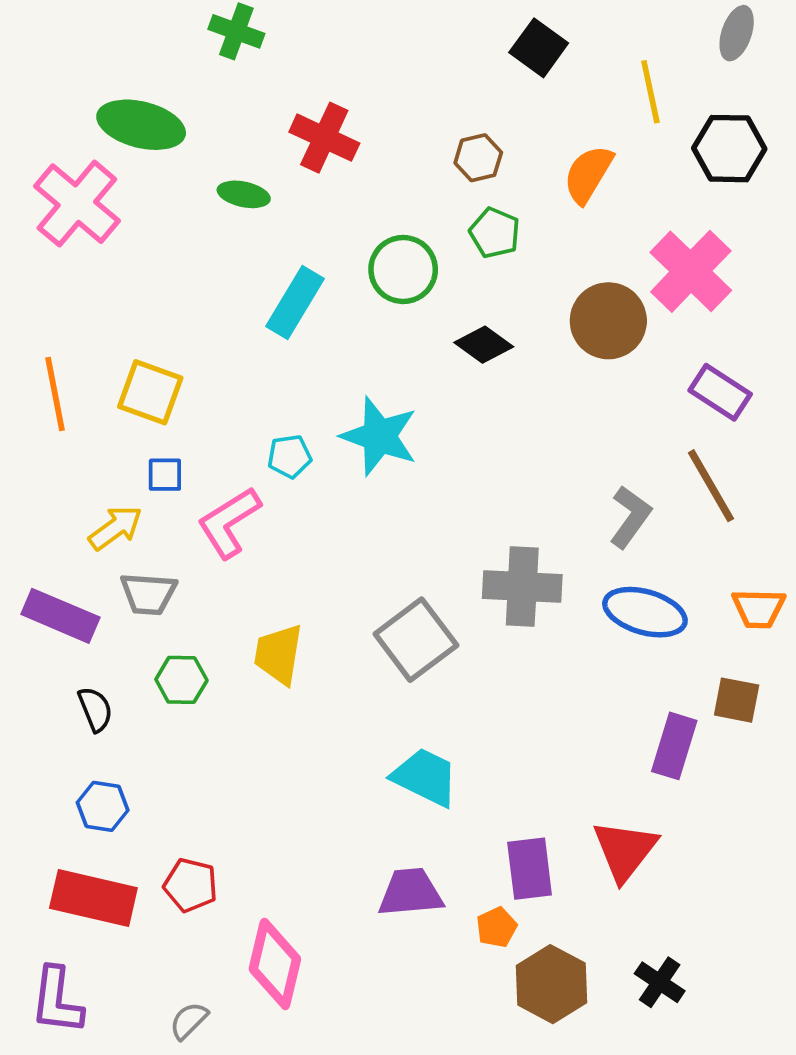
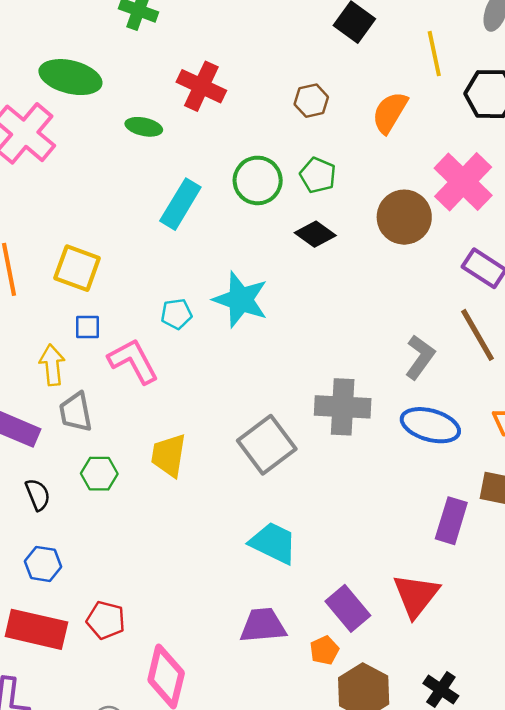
green pentagon: (495, 233) -> (318, 175), moved
pink L-shape: (229, 522) -> (133, 361), turned 94
yellow arrow: (115, 528) -> (52, 365), turned -60
gray trapezoid: (148, 594) -> (76, 412), turned 75
purple rectangle: (530, 869) -> (348, 608), turned -33

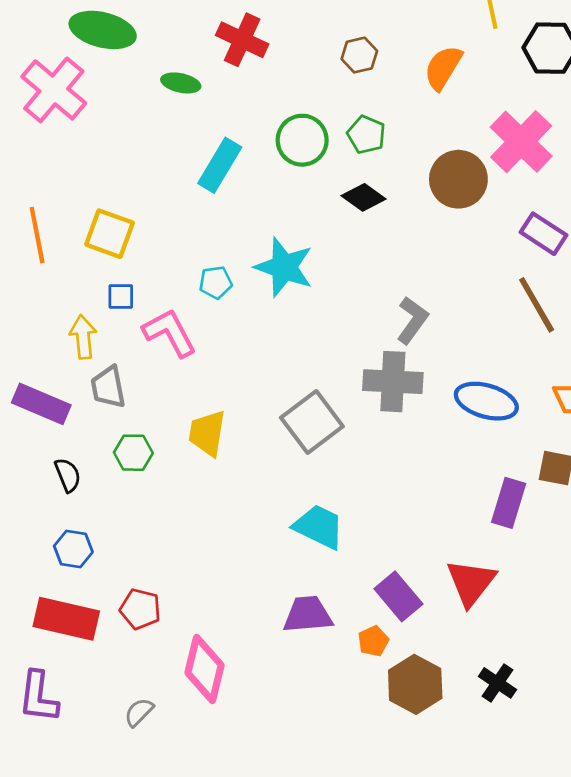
gray L-shape: (420, 357) -> (412, 320), moved

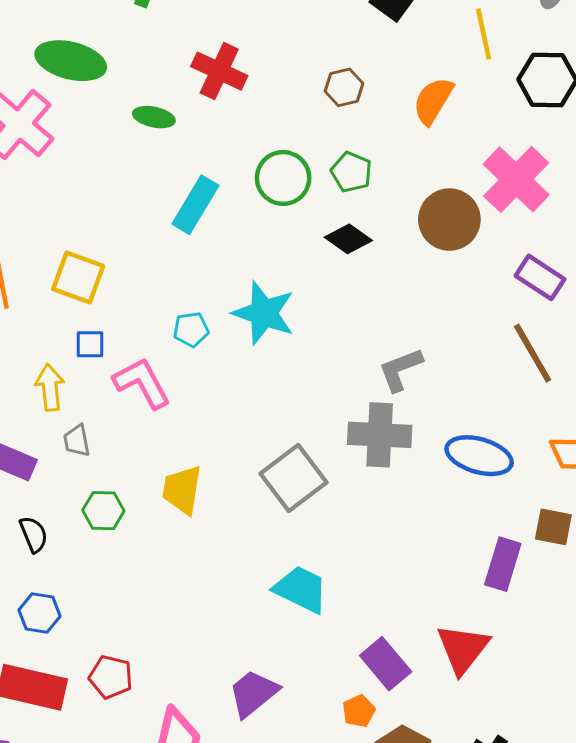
gray L-shape: (412, 320) -> (400, 370), turned -147
gray trapezoid: (108, 387) -> (77, 441), size x0.7
purple trapezoid: (308, 615) -> (253, 693), moved, turned -34

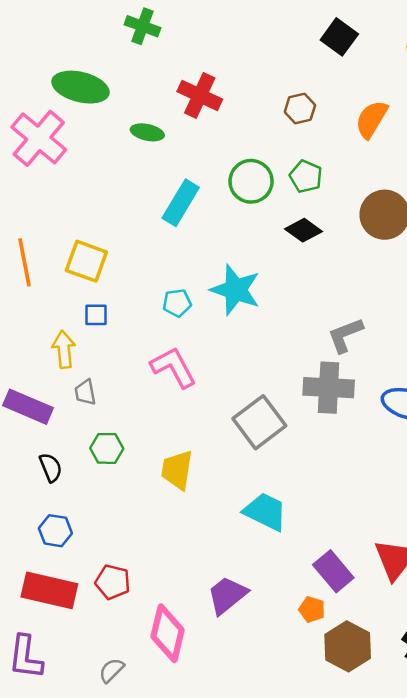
pink L-shape: (142, 383) -> (174, 367), moved
yellow trapezoid: (182, 490) -> (177, 470), moved
orange pentagon: (359, 711) -> (312, 609), turned -30

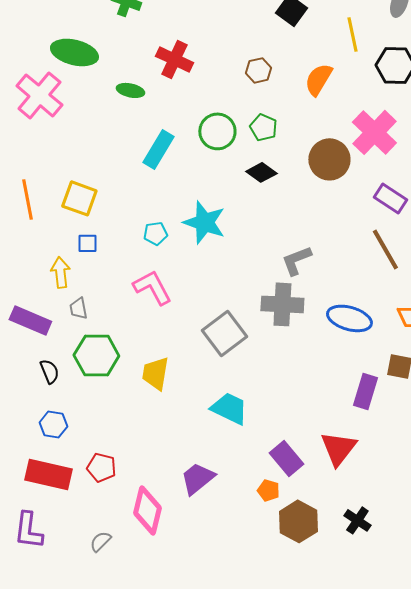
green hexagon: (107, 448) -> (96, 355), size x1.6

